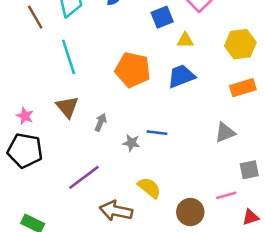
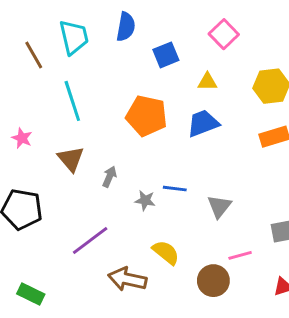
blue square: (162, 17) -> (166, 55), moved
pink star: (25, 116) -> (22, 138), moved
gray triangle: (225, 133) -> (219, 206), moved, turned -30
pink line: (226, 195) -> (240, 255), moved

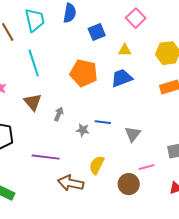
purple line: (90, 241) -> (46, 157), turned 44
yellow semicircle: (166, 252) -> (97, 165), turned -102

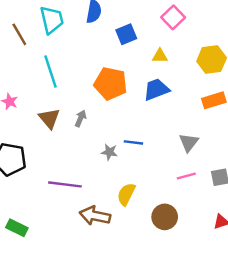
gray arrow: (59, 114) -> (81, 118), moved
gray triangle: (133, 134) -> (189, 142), moved
pink line: (147, 167) -> (186, 176), moved

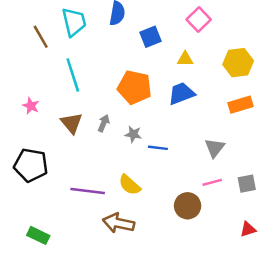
gray star: (109, 152) -> (133, 134), moved
yellow semicircle: (126, 194) -> (130, 185), moved, turned -75
brown circle: (165, 217) -> (188, 206), moved

